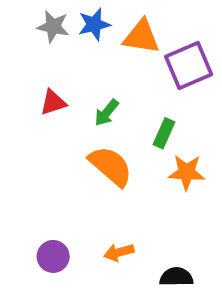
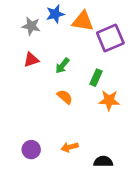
gray star: (53, 26) -> (31, 26), moved
orange semicircle: (111, 166) -> (65, 97), size x0.6

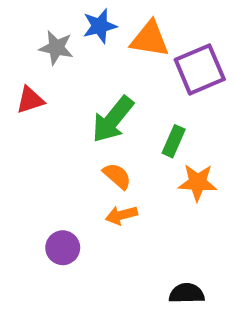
red triangle: (31, 60) -> (30, 100), moved
green arrow: (62, 66) -> (113, 119), size x1.6
orange arrow: (70, 147) -> (121, 215), moved
purple circle: (31, 150) -> (63, 248), moved

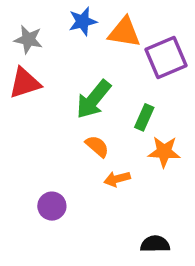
gray star: (56, 48) -> (28, 40), moved
red triangle: (30, 100) -> (25, 83), size x1.4
orange arrow: (121, 215) -> (117, 179), moved

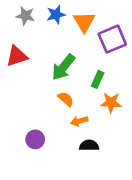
orange triangle: (124, 32) -> (84, 22), turned 50
gray star: (28, 40) -> (25, 16), moved
black semicircle: (155, 244) -> (89, 145), moved

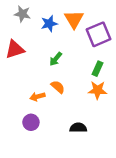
blue star: (56, 15) -> (49, 24), moved
green arrow: (63, 67) -> (56, 59), size x0.6
green rectangle: (98, 79) -> (97, 69), moved
orange arrow: (79, 121) -> (37, 97), moved

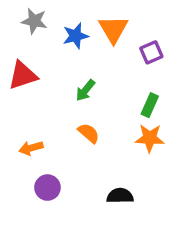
purple square: (99, 34) -> (151, 52), size x0.6
orange arrow: (37, 97) -> (31, 148), moved

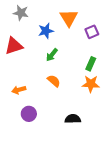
blue star: (75, 36) -> (46, 31), moved

